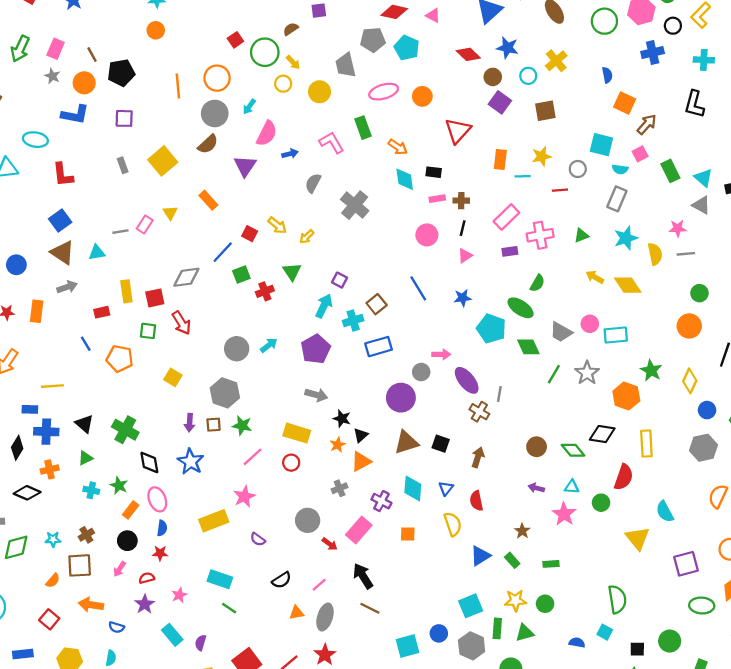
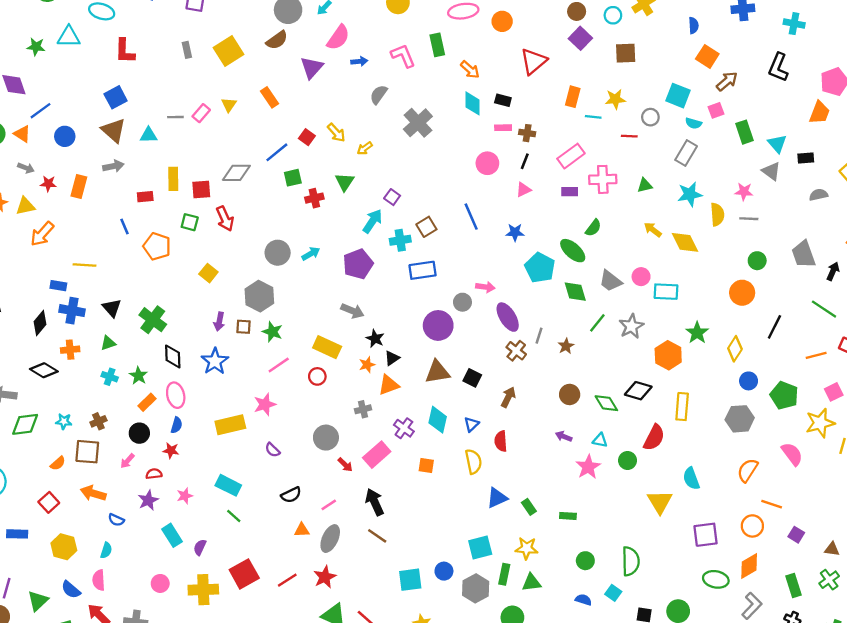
brown star: (522, 531) -> (566, 346), moved
green circle: (545, 604) -> (585, 561), moved

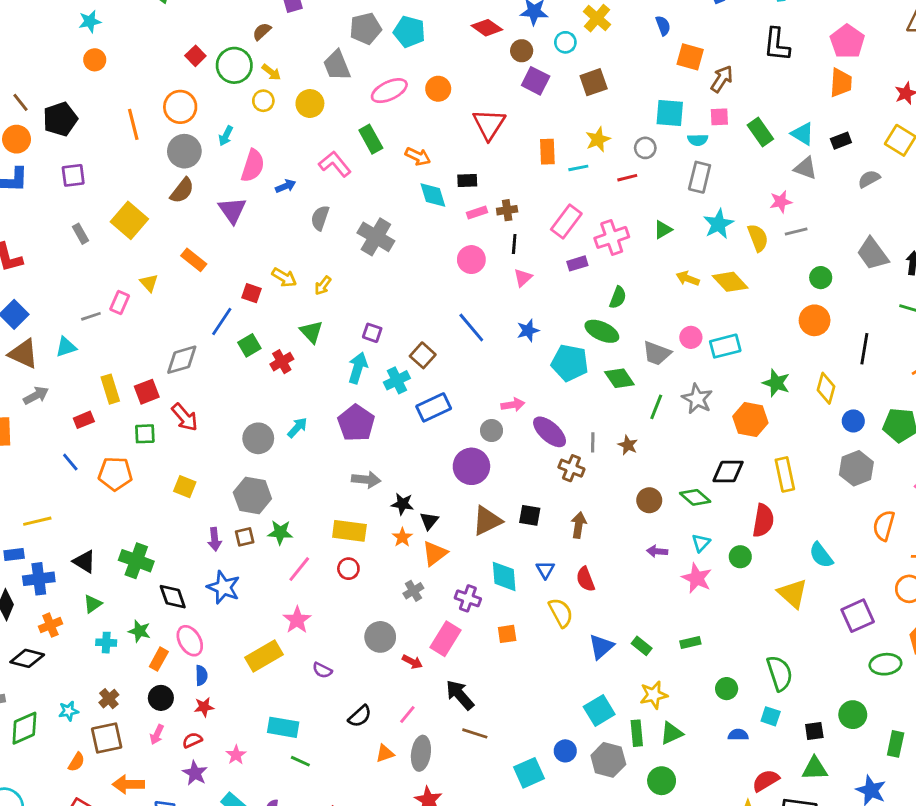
pink square: (716, 110) -> (719, 117), turned 35
cyan triangle: (600, 440) -> (701, 543), turned -42

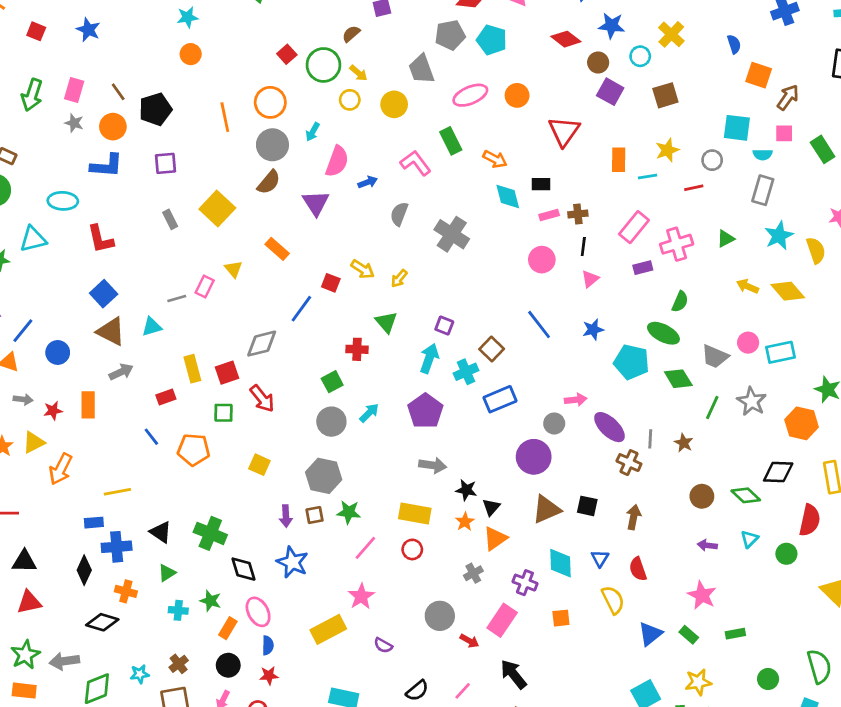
green square: (249, 345) -> (332, 382), moved
red cross: (282, 362) -> (357, 349), turned 30
pink star: (697, 578) -> (702, 595), moved
orange cross: (50, 625) -> (126, 591), turned 35

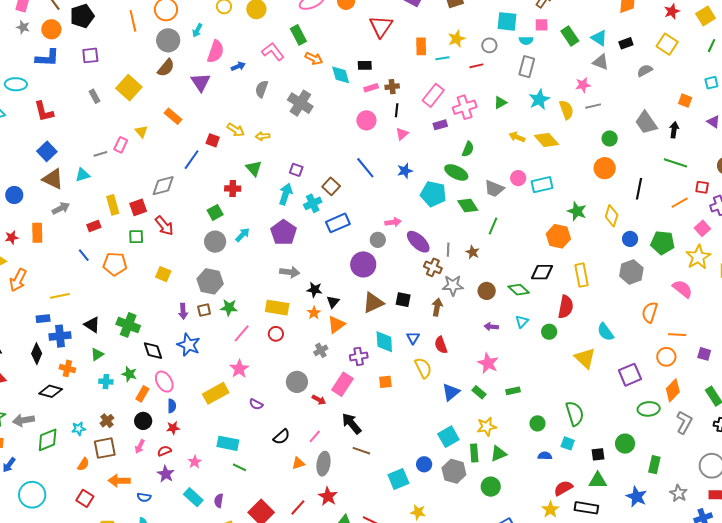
orange arrow: (495, 159) -> (314, 58), moved
yellow arrow: (399, 278) -> (263, 136), turned 48
gray star: (752, 401) -> (453, 285), moved, turned -30
purple cross: (525, 583) -> (359, 356), turned -30

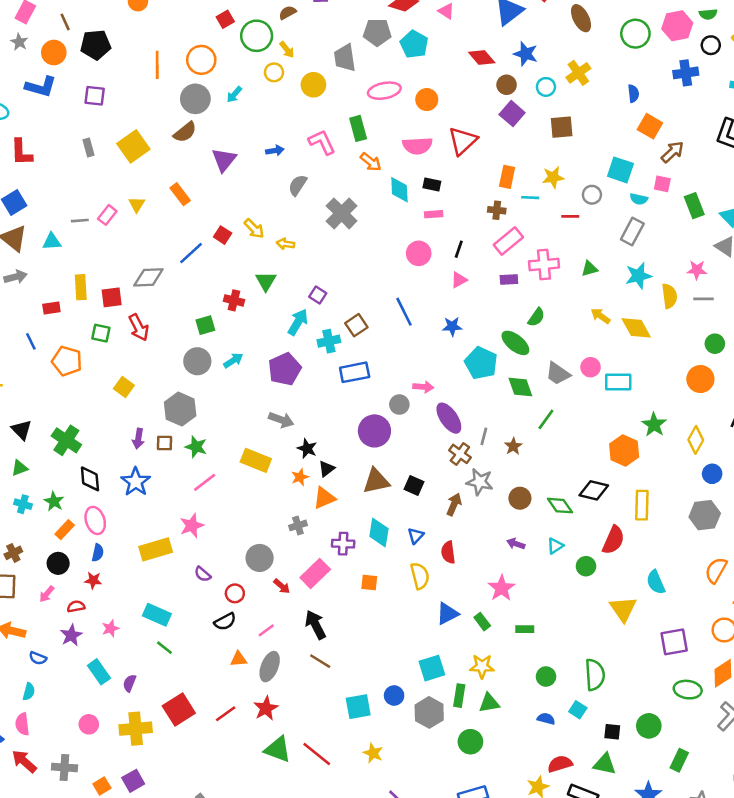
pink semicircle: (216, 52) -> (417, 146), moved, turned 55
brown cross: (392, 87) -> (497, 210), moved
red circle: (276, 334) -> (235, 593), moved

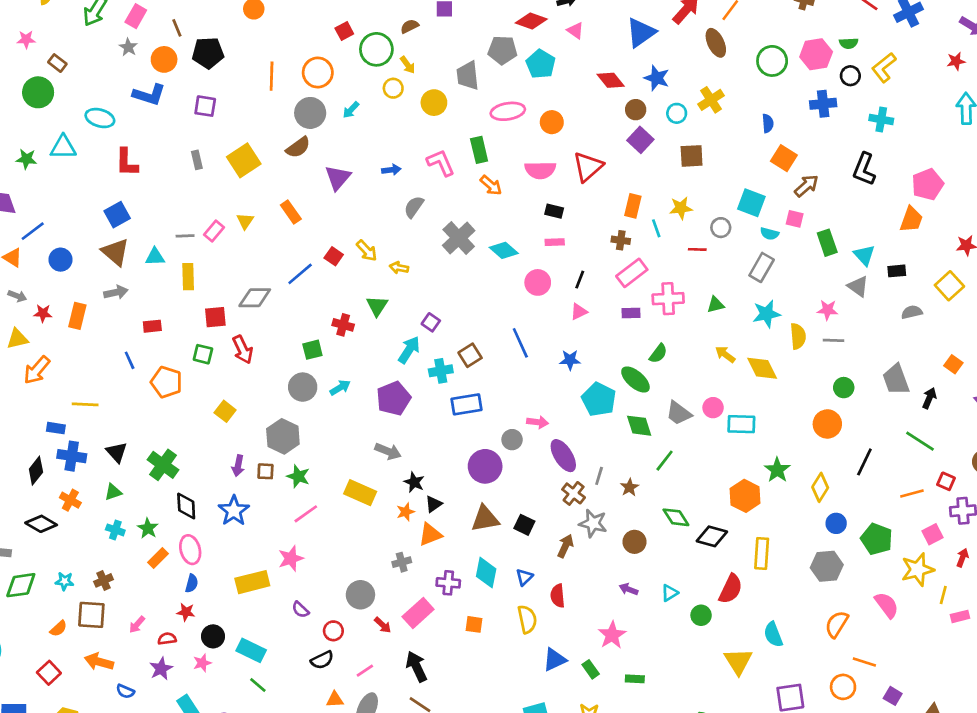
cyan diamond: (399, 190) -> (504, 250), moved, turned -48
cyan line: (530, 198) -> (656, 228), turned 66
yellow rectangle: (81, 287) -> (188, 277), moved
green diamond: (560, 506) -> (676, 517), moved
black circle: (58, 563) -> (213, 636), moved

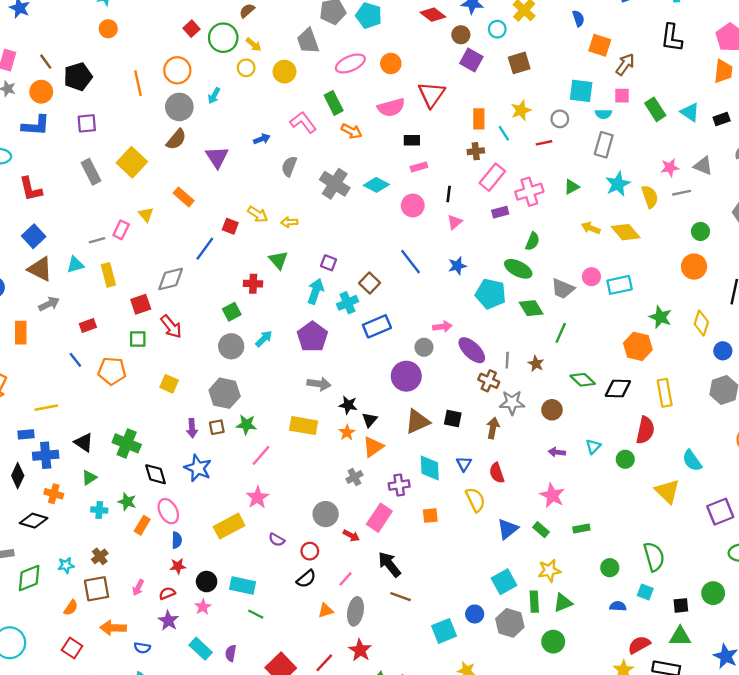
gray rectangle: (197, 160) -> (91, 172), size x1.5
gray triangle: (858, 286) -> (703, 166), moved

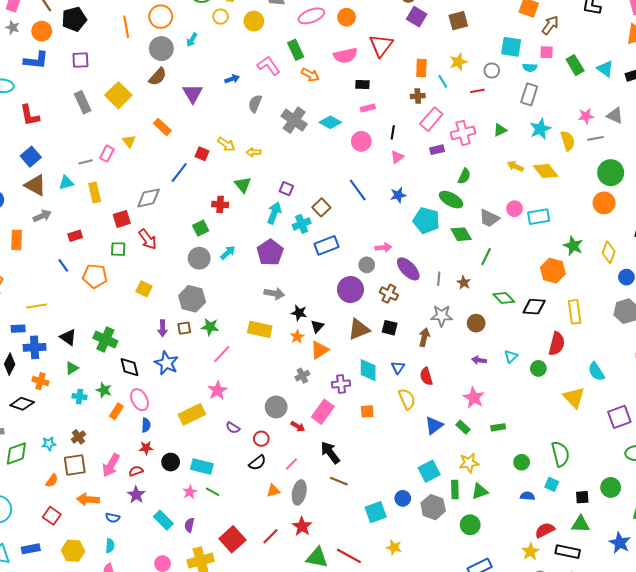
green circle: (700, 231) -> (611, 173), size x1.6
brown cross: (489, 381) -> (389, 294), moved
pink arrow: (138, 588) -> (111, 465), size x1.6
pink star: (203, 607) -> (190, 492), moved

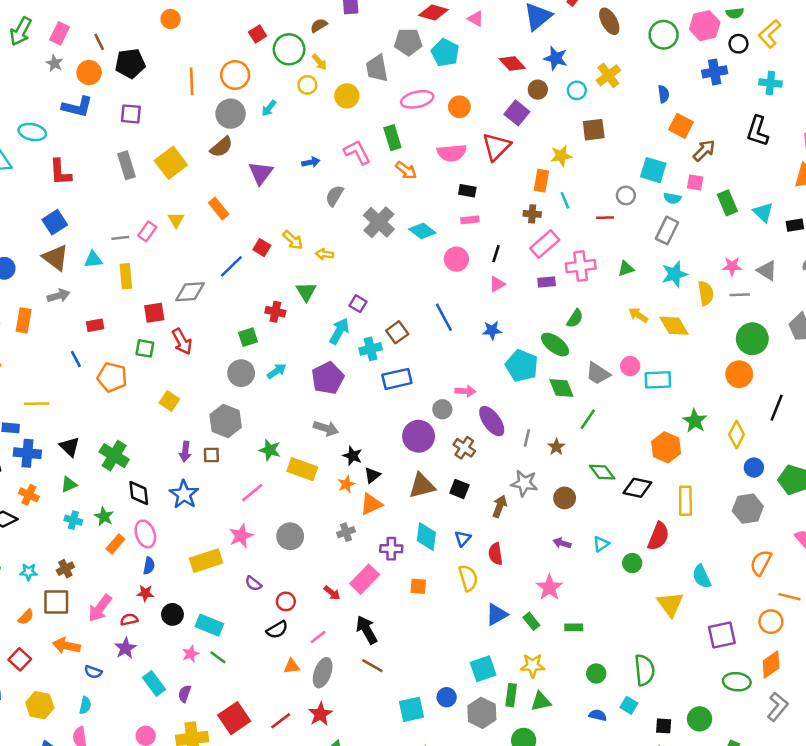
purple square: (417, 17) -> (517, 113), moved
yellow star: (458, 62) -> (561, 156), moved
green star: (210, 327) -> (270, 450), moved
gray circle: (276, 407) -> (290, 536), moved

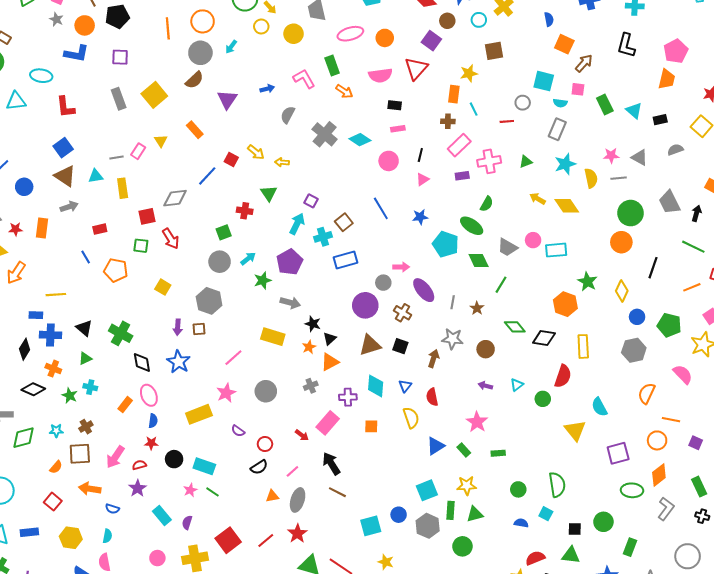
green star: (270, 450) -> (263, 280), moved, turned -30
green star: (104, 516) -> (70, 396), moved

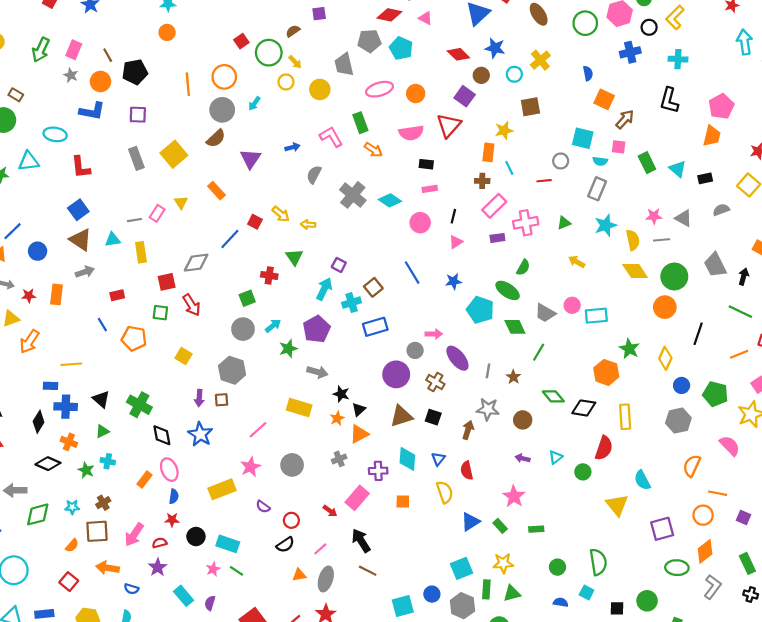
yellow diamond: (567, 206) -> (635, 271), moved

